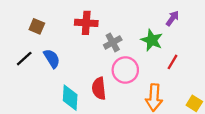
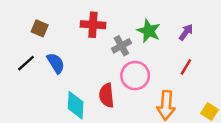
purple arrow: (172, 18) -> (186, 32), moved
green star: (152, 40) -> (149, 31), moved

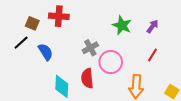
red cross: (93, 25) -> (59, 16), moved
gray cross: (121, 46) -> (90, 48), moved
black line: (26, 63) -> (21, 43), moved

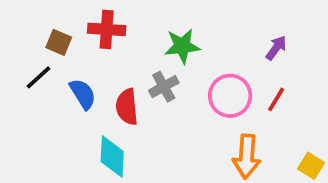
green star: (122, 25) -> (182, 46), moved, turned -30
pink circle: (111, 62) -> (230, 96), moved
red semicircle: (87, 78) -> (127, 107), moved

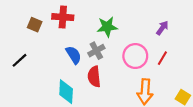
black line: (38, 77) -> (19, 60), moved
blue semicircle: (83, 94) -> (74, 55), moved
red semicircle: (127, 107) -> (94, 77), moved

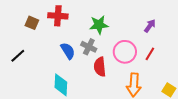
gray cross: (96, 51) -> (89, 47), turned -35
red semicircle: (94, 77) -> (100, 67), moved

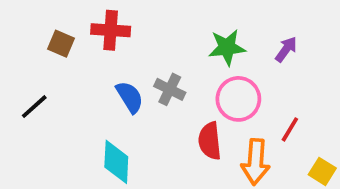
green star: (99, 25) -> (227, 47), moved
red line: (150, 54) -> (290, 129), moved
red semicircle: (100, 67) -> (210, 141), moved

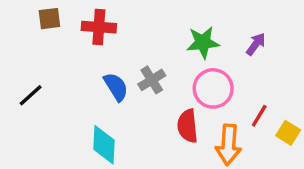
brown square: (61, 44) -> (49, 19), moved, turned -30
gray cross: (170, 89) -> (152, 80), turned 32
yellow square: (322, 171) -> (288, 133), moved

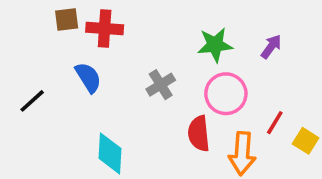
brown square: (49, 19) -> (67, 19), moved
blue semicircle: (116, 87) -> (88, 77), moved

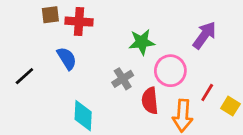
green star: (215, 45) -> (142, 42), moved
purple arrow: (271, 47) -> (204, 35), size x1.5
gray cross: (161, 85) -> (123, 79), moved

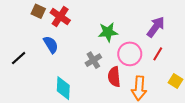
brown square: (50, 15) -> (38, 11), turned 32
red cross: (79, 22) -> (60, 17), turned 30
red line: (207, 92) -> (158, 54), moved

